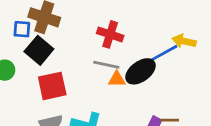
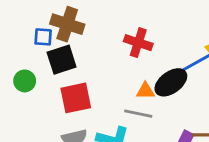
black square: (39, 50) -> (62, 60), turned 32
gray line: (106, 65) -> (138, 114), moved

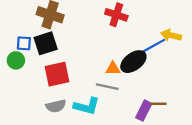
blue square: (43, 37) -> (24, 43), moved
red cross: (138, 43) -> (116, 15), moved

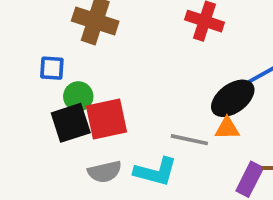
black square: (46, 43) -> (71, 123), moved
green circle: (16, 60) -> (78, 96), moved
orange triangle: (113, 68) -> (227, 128), moved

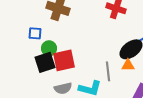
gray line: (189, 140) -> (108, 71), turned 72

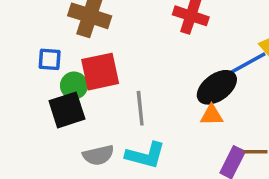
red square: (64, 60) -> (100, 72), moved
gray line: (108, 71) -> (140, 108), moved

